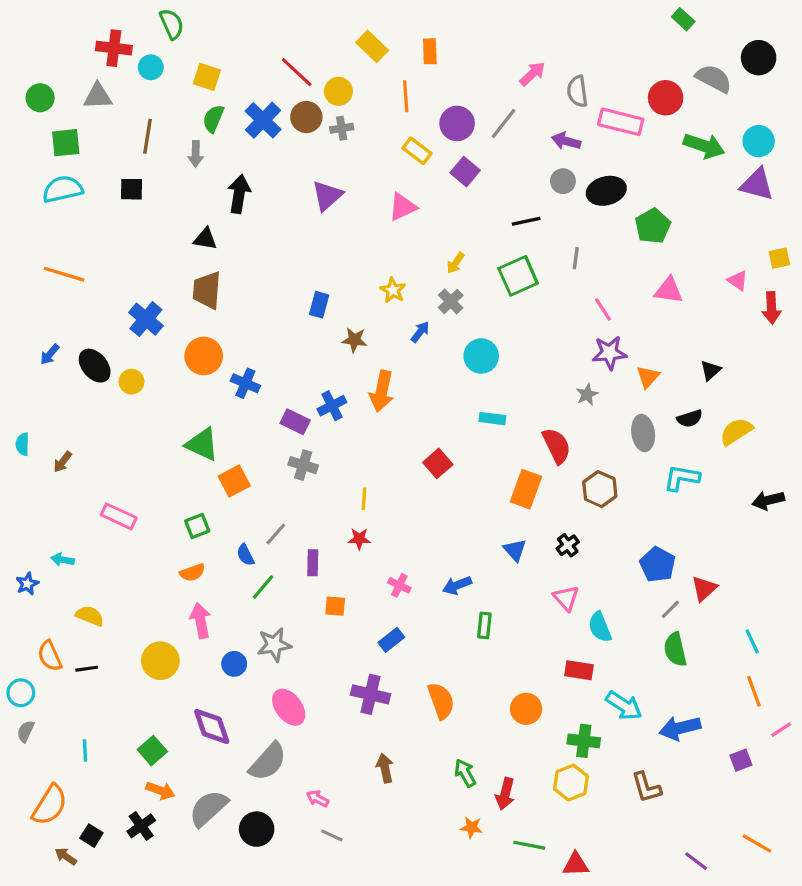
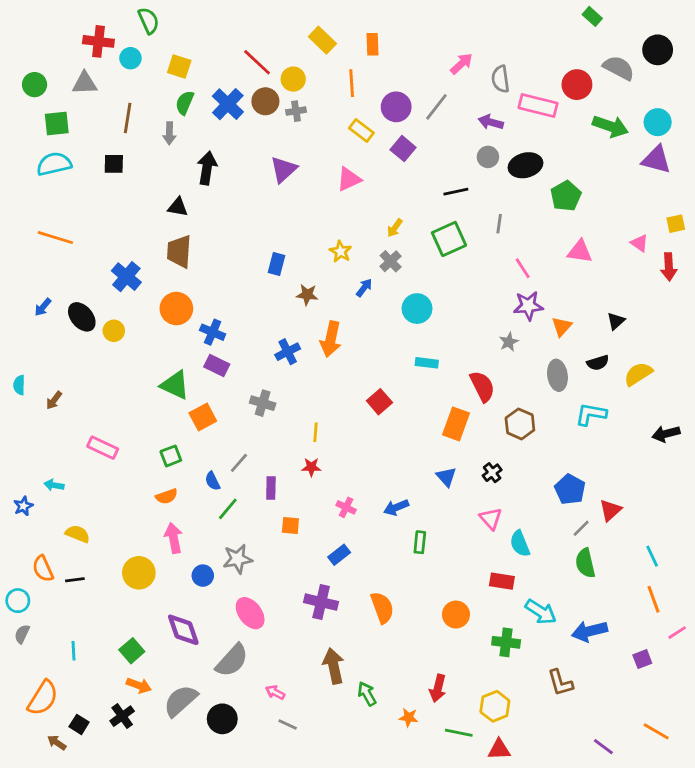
purple rectangle: (295, 422) -> (217, 366), moved
brown arrow: (385, 768) -> (334, 666), size x1.4
green arrow: (465, 773) -> (367, 694), moved
yellow hexagon: (571, 783) -> (495, 706), moved

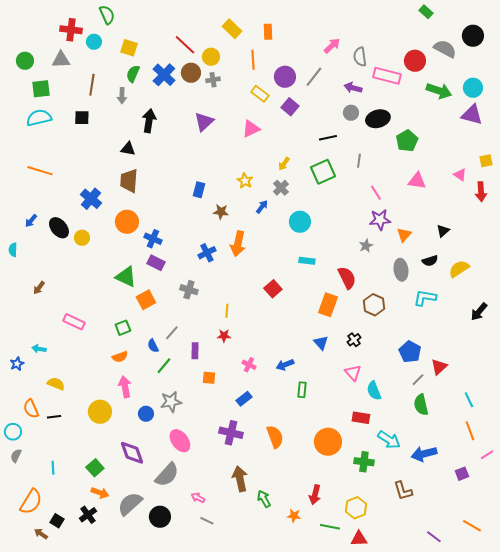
cyan semicircle: (19, 385) -> (13, 250), moved
black arrow: (666, 434) -> (479, 312), turned -36
orange circle: (456, 615) -> (328, 442), size x1.4

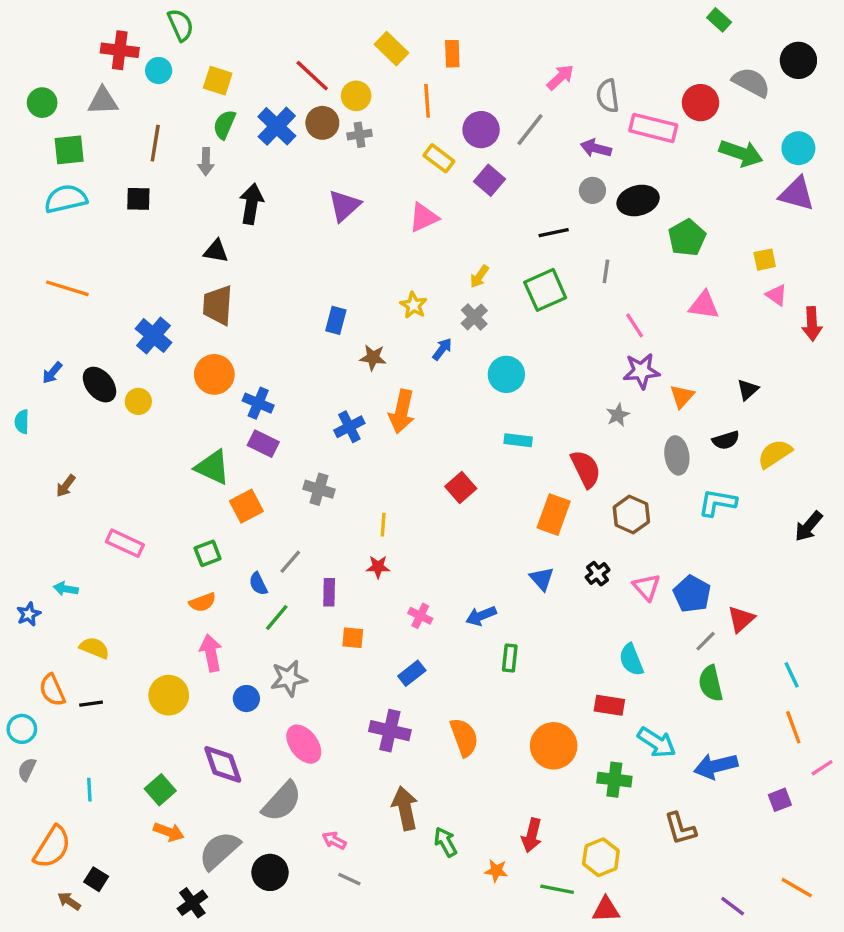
yellow square: (486, 161) -> (765, 260), moved
pink triangle: (353, 373) -> (646, 587), moved
black cross: (88, 515) -> (192, 903), moved

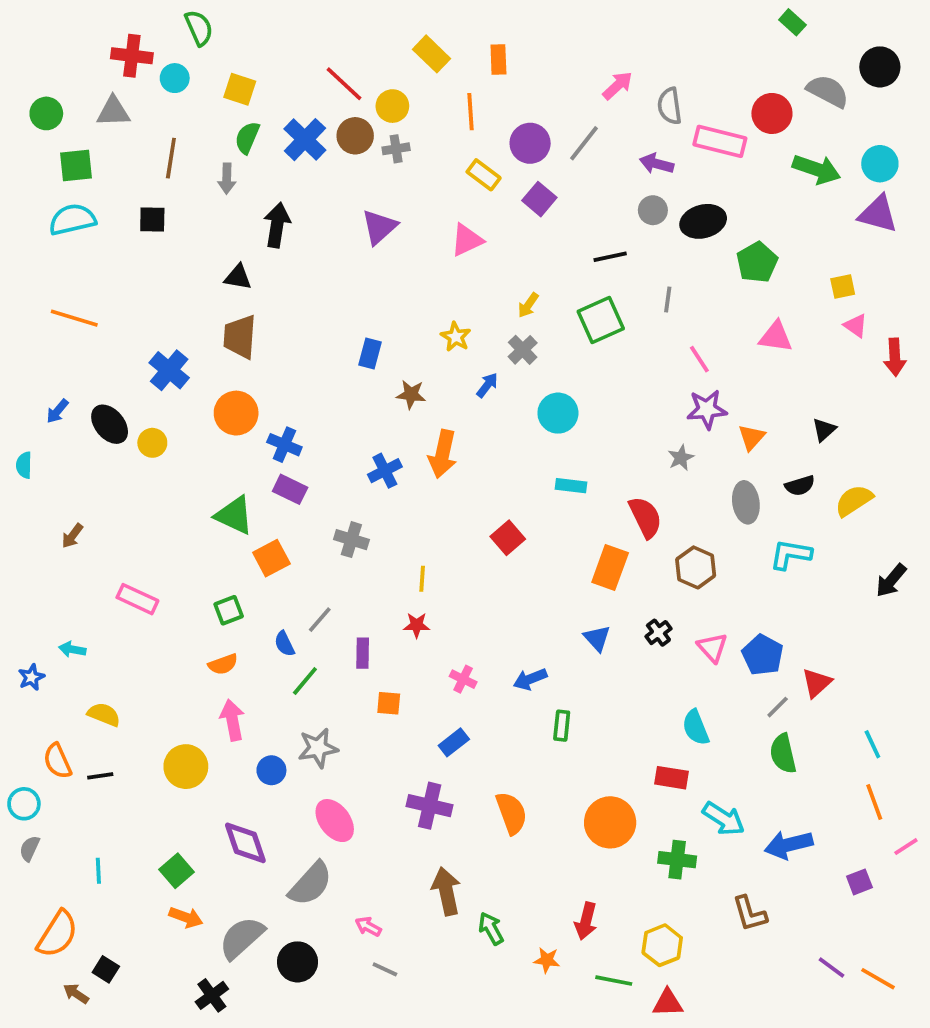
purple line: (733, 906) -> (832, 968), moved

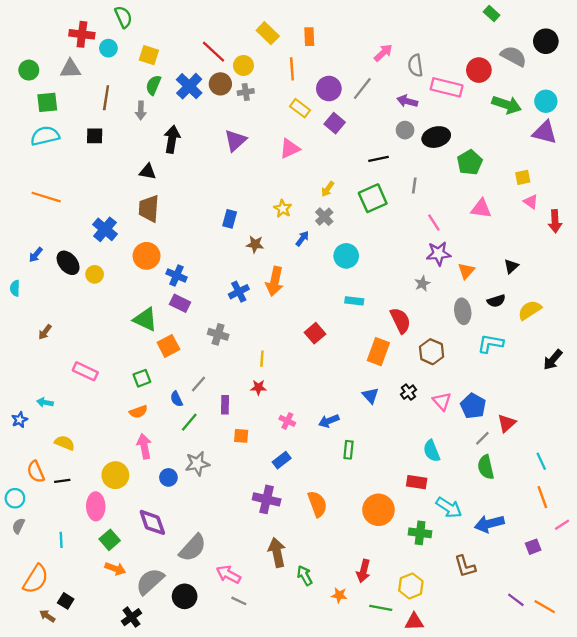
pink ellipse: (335, 821) -> (96, 506), moved, turned 36
pink arrow: (368, 927) -> (228, 574), size x1.5

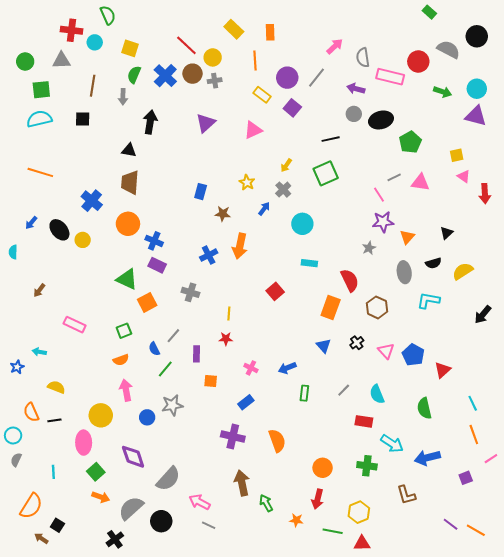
green arrow: (507, 105) -> (443, 92), size x0.7
gray line: (414, 185) -> (394, 177), moved, turned 56
gray line: (482, 438) -> (344, 390), moved
orange circle: (378, 510) -> (323, 468), moved, size x0.7

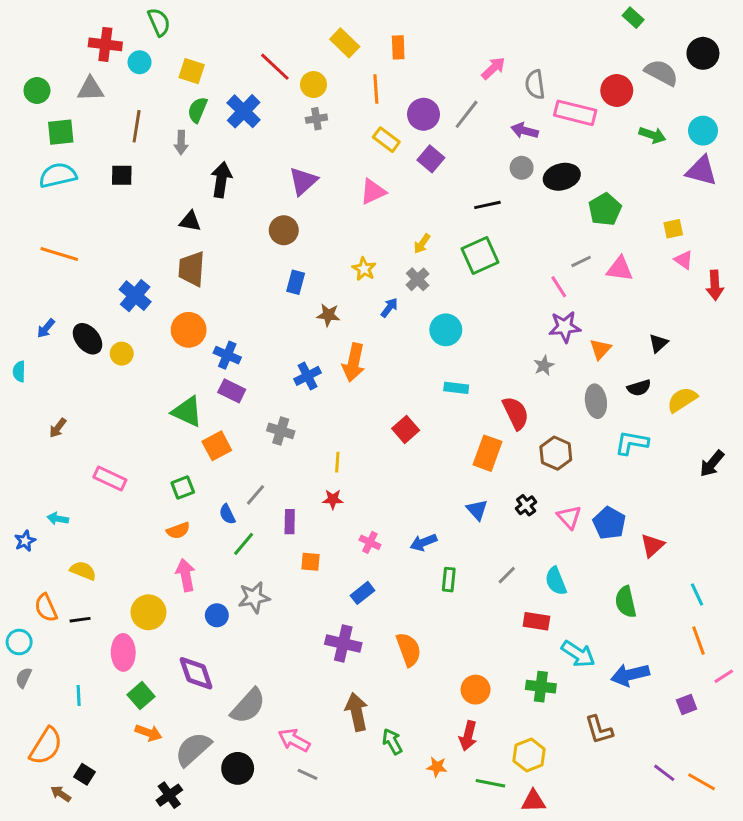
brown circle: (192, 74) -> (284, 230), moved

